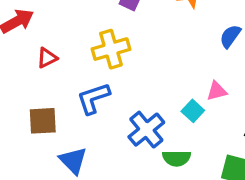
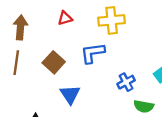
brown square: (43, 121) -> (54, 62), turned 35
blue cross: (146, 130) -> (126, 82), size x0.7

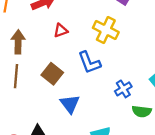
yellow cross: (112, 20) -> (106, 30), turned 35
blue L-shape: (93, 53) -> (89, 63), turned -100

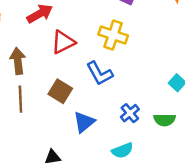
red triangle: (61, 30) -> (63, 42), size x1.5
blue cross: (123, 89) -> (130, 113), moved
blue triangle: (70, 104) -> (84, 122), turned 35

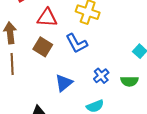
red triangle: (63, 42) -> (47, 18), turned 30
brown square: (60, 91) -> (43, 47), moved

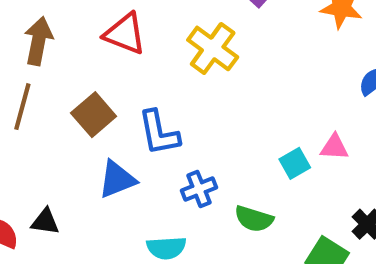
blue L-shape: (77, 43) -> (159, 133), moved
brown square: (43, 47) -> (94, 115), moved

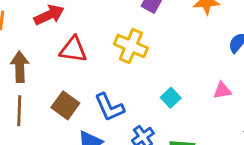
cyan square: (295, 163) -> (171, 98), moved

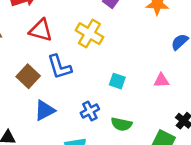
cyan square: (171, 98) -> (117, 81), turned -35
blue L-shape: (109, 107) -> (59, 67), moved

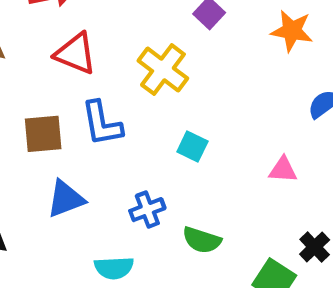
brown square: (28, 76) -> (43, 134), turned 35
cyan square: (117, 81) -> (192, 147), moved

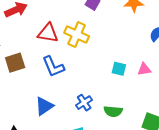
red triangle: (76, 54) -> (48, 33), moved
brown square: (43, 134) -> (15, 63), moved
cyan square: (192, 147) -> (119, 69), moved

